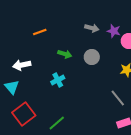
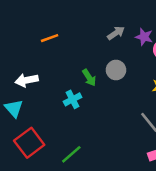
gray arrow: (92, 28) -> (116, 33), turned -48
green arrow: (65, 54) -> (89, 78), moved, turned 40

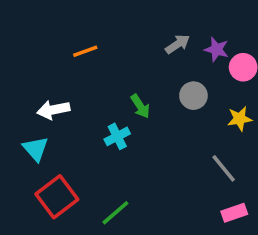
gray circle: (116, 70) -> (193, 96), moved

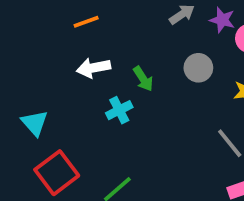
white arrow: (53, 110) -> (93, 68), moved

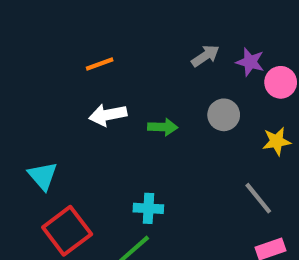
green arrow: (143, 79) -> (163, 127), turned -55
cyan cross: (119, 110) -> (148, 208), moved, turned 30

